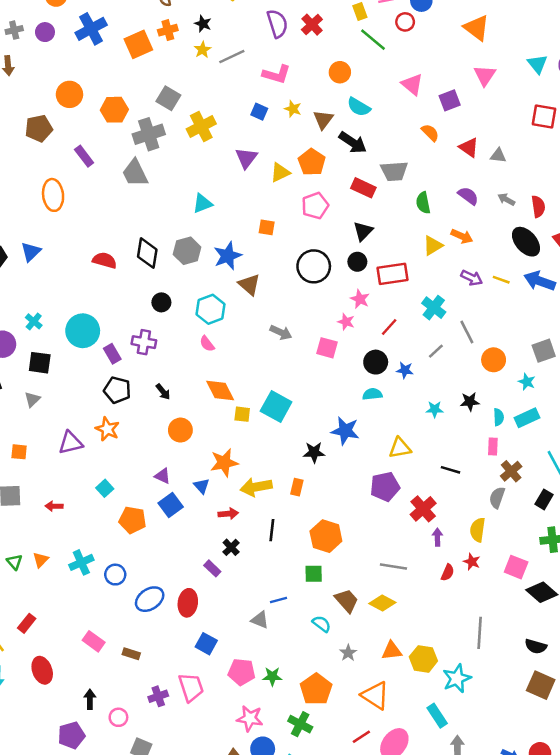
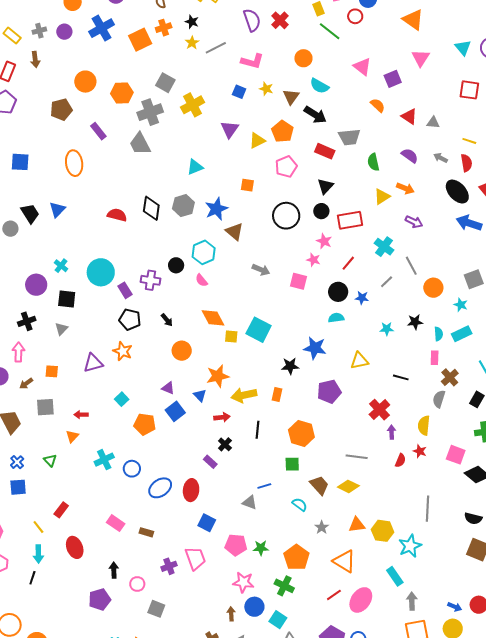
yellow line: (501, 280) -> (469, 141), moved
black circle: (161, 302) -> (176, 265), moved
purple pentagon: (385, 487) -> (329, 392), moved
orange triangle: (41, 560) -> (72, 436), moved

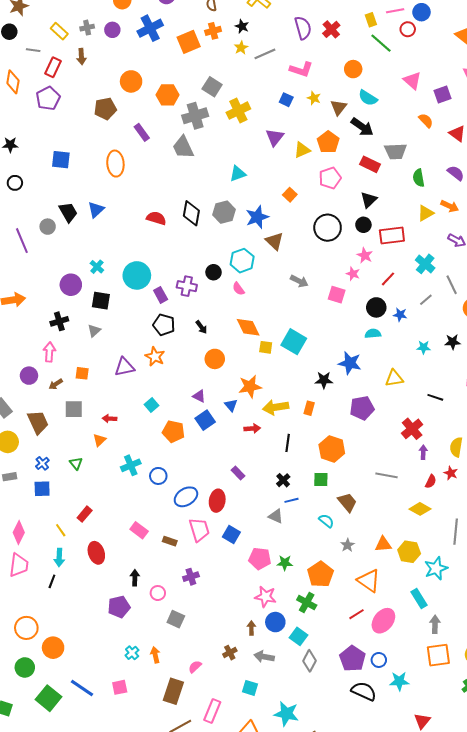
orange square: (247, 185) -> (290, 195), turned 32
black cross: (225, 444) -> (283, 480), moved
yellow diamond: (348, 486) -> (420, 509), moved
pink trapezoid: (195, 558) -> (199, 530), moved

